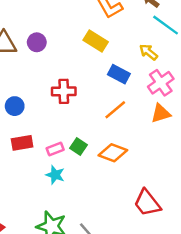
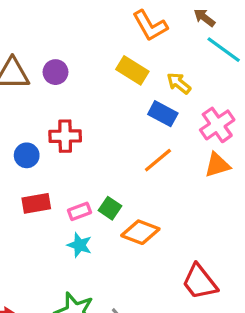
yellow arrow: (148, 52) -> (179, 83), moved
red cross: (64, 91) -> (65, 136), moved
orange diamond: (113, 153) -> (140, 232), moved

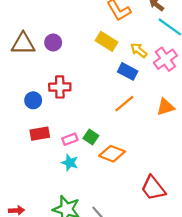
pink cross: (217, 125) -> (165, 59), moved

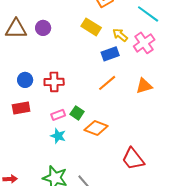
blue rectangle: (128, 71) -> (110, 54), turned -48
red cross: (60, 87) -> (54, 82), moved
red rectangle: (40, 134) -> (21, 108), moved

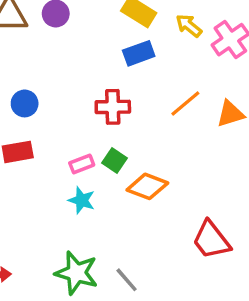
blue rectangle: (110, 54) -> (139, 53), moved
red cross: (54, 82) -> (113, 107), moved
orange line: (107, 83) -> (185, 103), moved

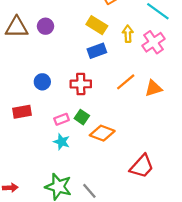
yellow arrow: (189, 26) -> (128, 34), turned 49
blue circle: (25, 103) -> (42, 82), moved
red trapezoid: (211, 240) -> (142, 166), turned -100

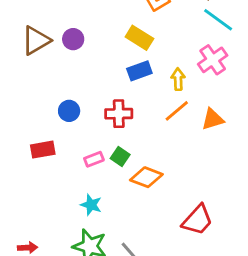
brown triangle: (17, 27) -> (36, 40), turned -30
yellow arrow: (128, 34) -> (178, 79), moved
cyan star: (62, 142) -> (91, 205), moved

